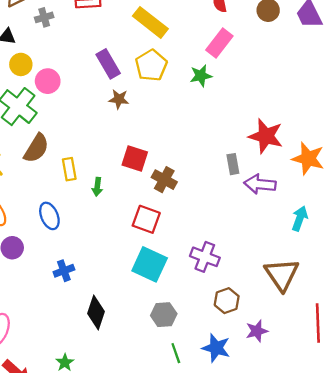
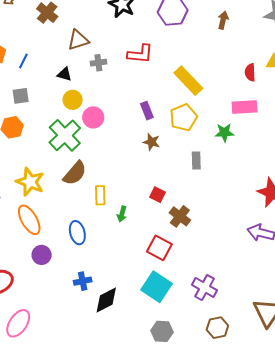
pink rectangle: (219, 43) -> (244, 107), turned 40
purple rectangle: (108, 64) -> (147, 111), size x0.7
red square: (135, 158) -> (157, 195), size x0.7
gray rectangle: (233, 164) -> (196, 160), moved
black diamond: (96, 313) -> (106, 300), moved, turned 36

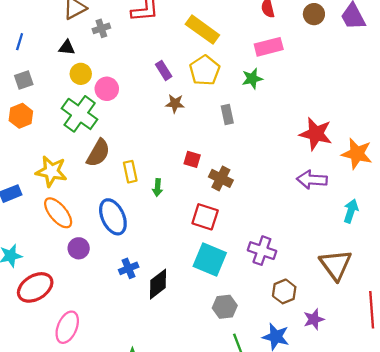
blue ellipse: (77, 233) -> (113, 217), size x1.4

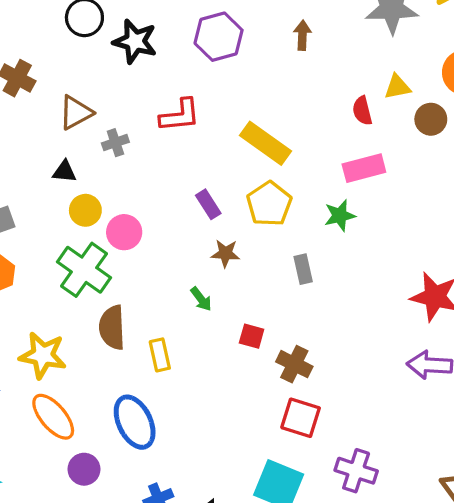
brown semicircle: (98, 153) -> (112, 328), turned 148
green arrow: (157, 188) -> (201, 299), moved, turned -42
red square: (205, 217) -> (301, 418), moved

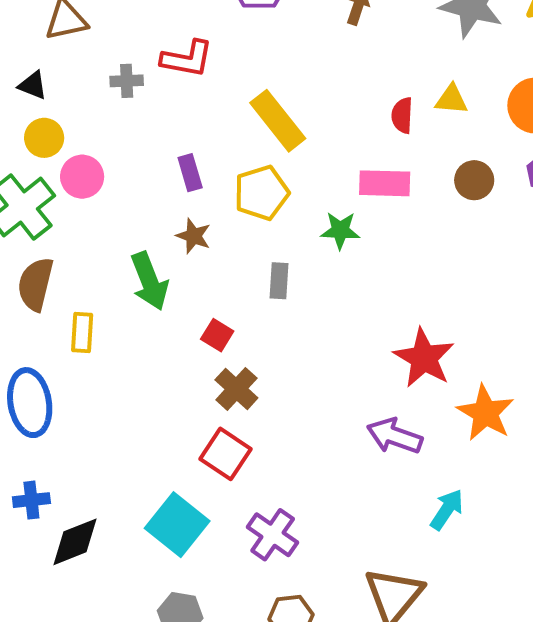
brown circle: (431, 119) -> (474, 180), moved
gray cross: (115, 143) -> (127, 81), moved
green arrow: (201, 299) -> (149, 281), size x1.8
red square: (252, 336) -> (217, 335), moved

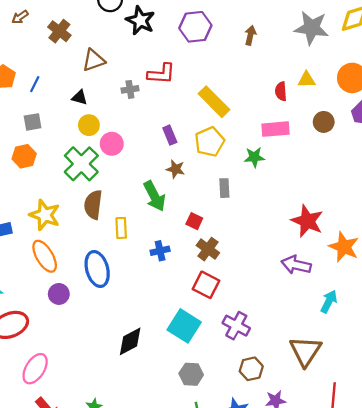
blue cross: (31, 500) -> (160, 251), moved

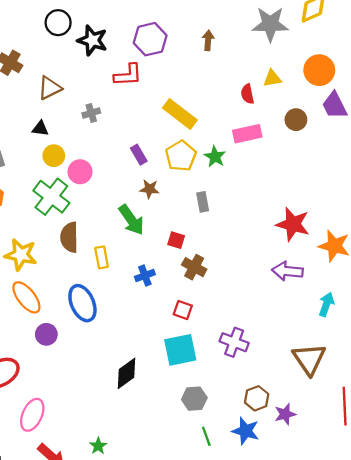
red L-shape: (161, 74) -> (128, 75), moved
green star: (254, 157) -> (215, 157), moved, turned -30
red square: (206, 285) -> (183, 310), moved, size x0.7
cyan square: (184, 326) -> (180, 350), turned -36
brown hexagon: (251, 369) -> (257, 398), moved

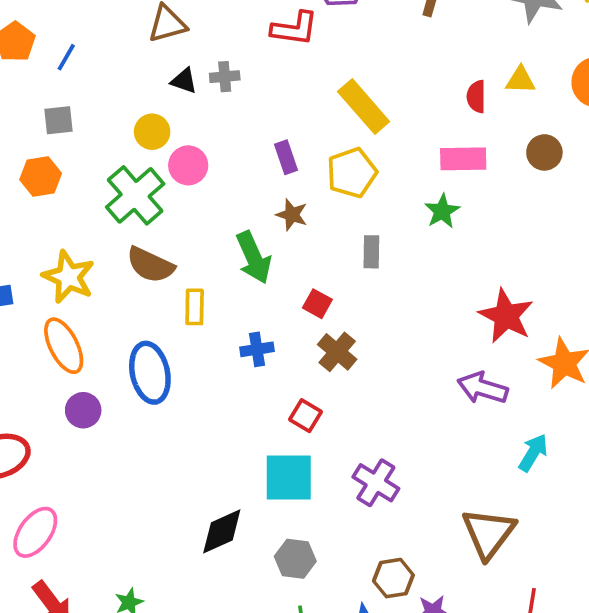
black triangle: (40, 128) -> (184, 81), moved
green star: (215, 157) -> (442, 211), moved
brown semicircle: (69, 237) -> (150, 265), turned -76
black diamond: (127, 373) -> (222, 531), moved

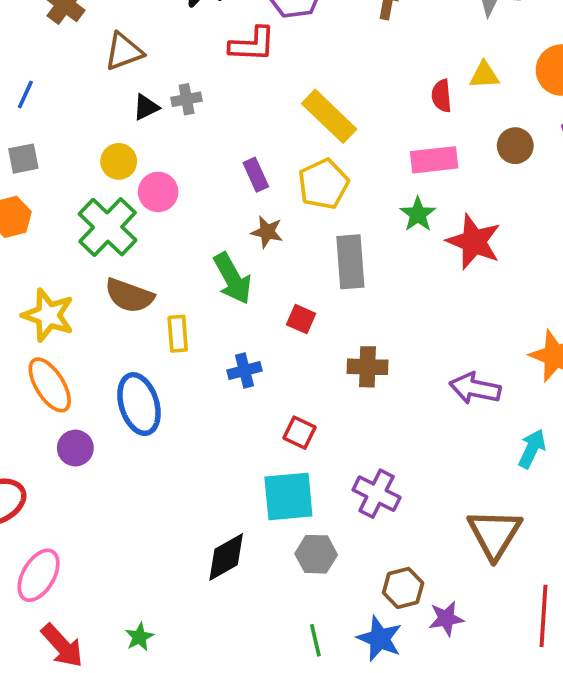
black triangle: (184, 81) -> (146, 107), turned -40
gray rectangle: (371, 252) -> (350, 262), size x1.6
red star: (506, 316) -> (474, 242), moved
brown cross: (337, 352) -> (367, 367), moved, turned -33
gray hexagon: (295, 559) -> (316, 554), moved

